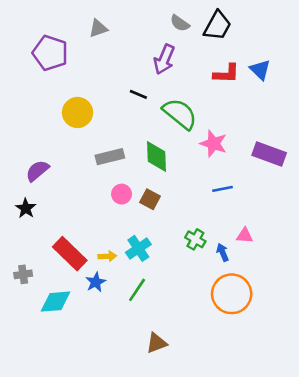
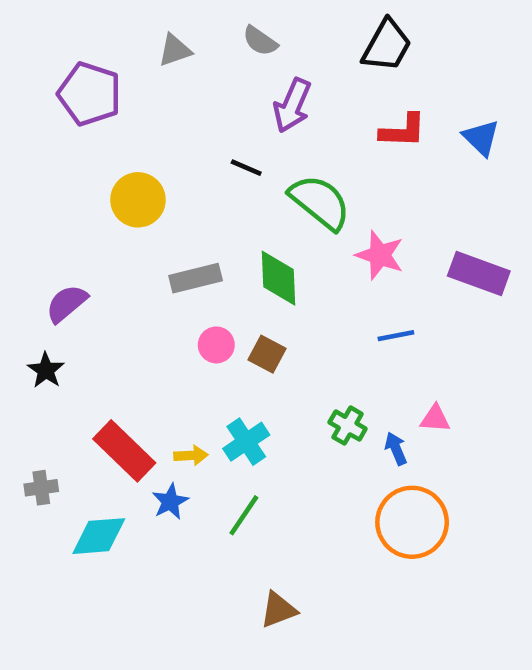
gray semicircle: (180, 23) -> (260, 41), moved
blue triangle: (260, 70) -> (481, 138), moved

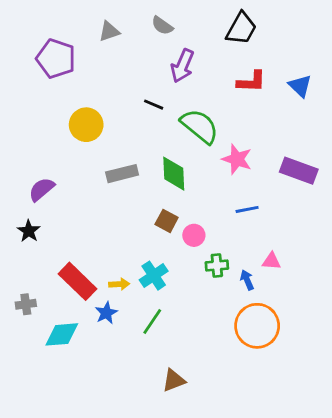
pink circle: (216, 345) -> (194, 235), moved
green cross: (348, 426) -> (217, 265), turned -35

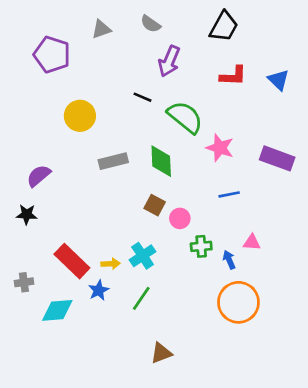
black star: (29, 231) -> (27, 214), turned -30

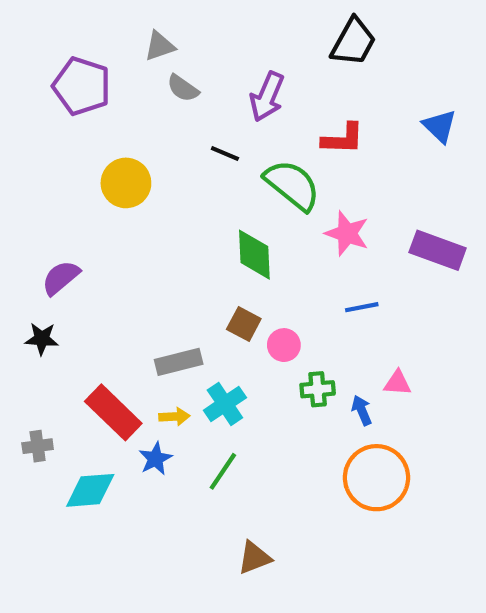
gray semicircle: (151, 24) -> (183, 88), moved
red L-shape: (233, 76) -> (343, 139), moved
gray rectangle: (113, 161) -> (179, 362), moved

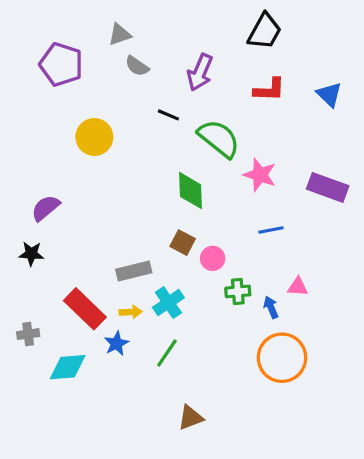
red L-shape: (343, 139) -> (269, 90), moved

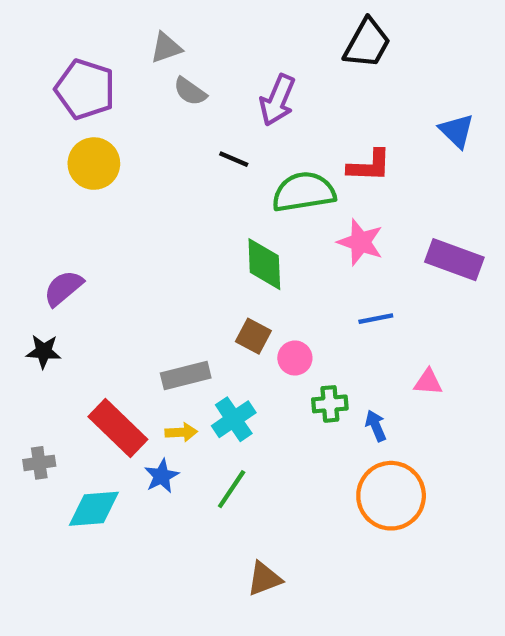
red L-shape: (269, 90) -> (369, 166), moved
yellow circle: (94, 137) -> (94, 164), moved
green semicircle: (219, 139) -> (304, 192), turned -48
pink triangle: (298, 287) -> (428, 382), moved

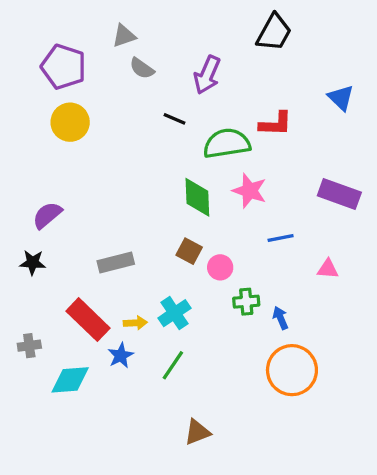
pink star: (360, 242) -> (250, 191), moved
gray rectangle: (186, 375) -> (116, 262), moved
pink triangle: (428, 382) -> (328, 269), moved

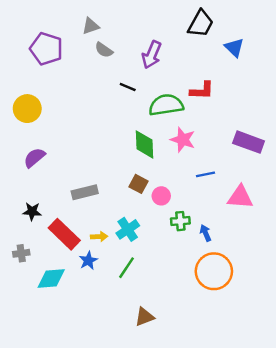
blue triangle: (341, 98) -> (234, 48), moved
yellow circle: (70, 122) -> (27, 109), moved
black star: (33, 262) -> (32, 211), moved
pink triangle: (328, 269) -> (240, 197), size x1.6

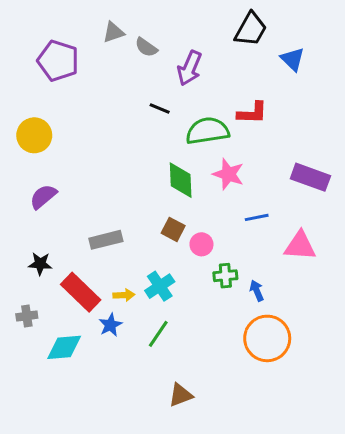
gray semicircle: (104, 50) -> (146, 47), moved

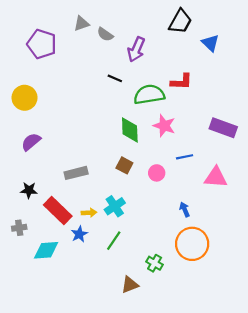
pink circle: (201, 244) -> (157, 173), moved
green cross: (225, 276) -> (155, 263), moved, turned 35

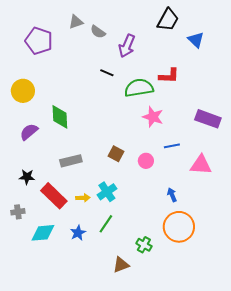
green diamond: (130, 130) -> (60, 117), moved
blue star: (79, 234) -> (78, 233), moved

